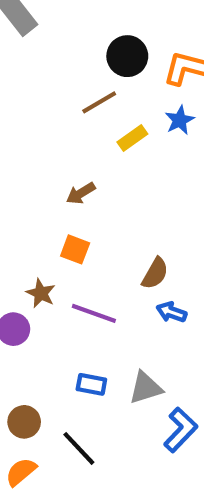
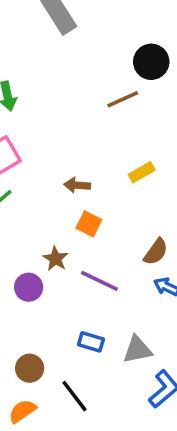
yellow rectangle: (132, 138) -> (142, 172), moved
brown arrow: (81, 193) -> (77, 185), moved, turned 30

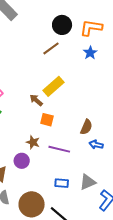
yellow rectangle: (142, 172) -> (54, 86), moved, size x1.5
brown arrow: (77, 185) -> (36, 100), turned 48
brown circle: (30, 368) -> (32, 204), size x1.6

